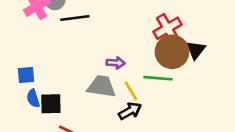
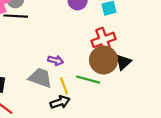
black line: (75, 18) -> (16, 16), moved

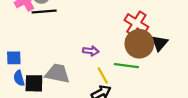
red cross: (103, 40) -> (136, 23), turned -30
gray trapezoid: (40, 78) -> (57, 74), moved

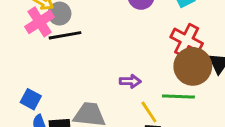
blue square: (14, 58) -> (31, 99), turned 35

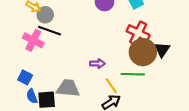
pink cross: (40, 22) -> (33, 40), moved, turned -30
black line: (65, 35) -> (49, 31), turned 30

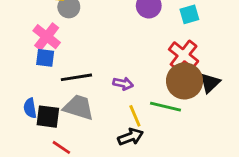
black line: (49, 31) -> (76, 77), moved, turned -40
blue square: (25, 77) -> (45, 58), moved, turned -32

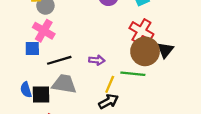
pink cross: (47, 37) -> (44, 31), moved
yellow line: (135, 116) -> (110, 84), turned 54

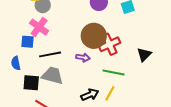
red cross: (141, 31) -> (109, 44), moved, turned 30
brown circle: (145, 51) -> (94, 36), moved
yellow line: (110, 84) -> (110, 93), moved
blue semicircle: (26, 90) -> (16, 63), moved

